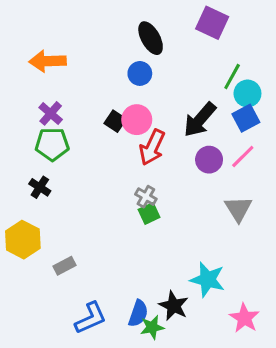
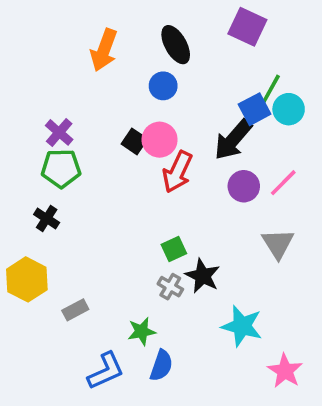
orange arrow: (48, 61) -> (104, 50), moved, turned -68
blue square: (246, 118) -> (255, 109), moved
gray cross: (146, 197) -> (170, 287), moved
black star: (174, 306) -> (203, 276), moved
green star: (152, 327) -> (142, 331), moved

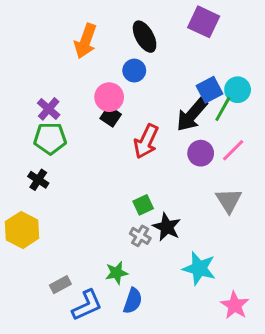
green line: (271, 89) -> (223, 109), moved
pink circle: (160, 140) -> (109, 97), moved
gray rectangle: (75, 310) -> (60, 285), moved

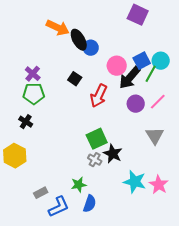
black ellipse: (145, 37) -> (79, 40), moved
orange arrow: (86, 41) -> (58, 28), turned -85
pink circle: (109, 97) -> (117, 66), moved
green square: (143, 205) -> (97, 139), size x1.5
pink star: (235, 305) -> (159, 185), moved

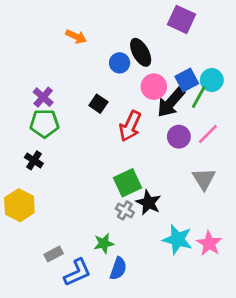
orange arrow: (58, 28) -> (76, 37), size x0.7
black ellipse: (79, 40) -> (141, 52), moved

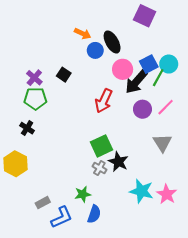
orange arrow: (76, 37) -> (83, 34), moved
black square: (98, 104) -> (64, 75), moved

